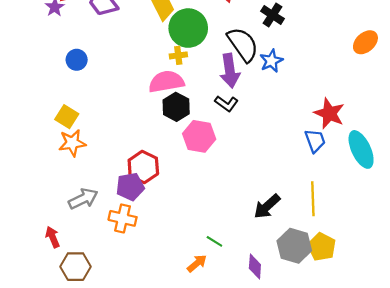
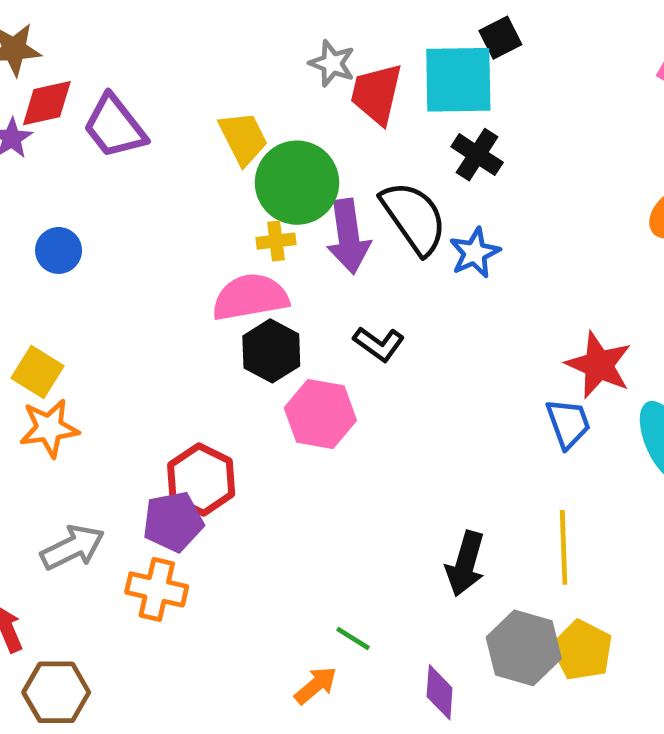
purple arrow: (230, 71) -> (348, 236), moved
black arrow: (267, 206) -> (465, 564), turned -32

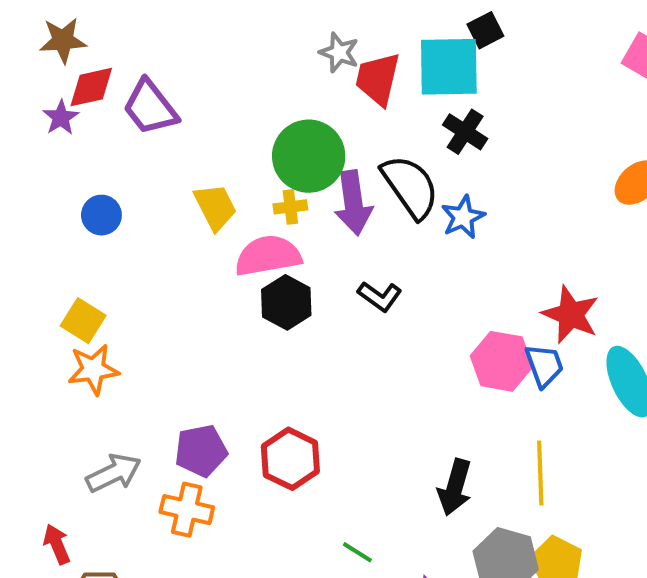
yellow trapezoid: (243, 138) -> (215, 207), moved
pink hexagon: (320, 414) -> (502, 361), moved
red hexagon: (201, 480) -> (290, 459), moved

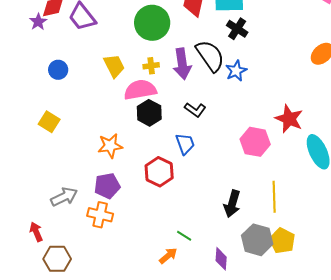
green circle: (309, 156) -> (152, 23), moved
blue trapezoid: (544, 365) -> (185, 144), moved
orange star: (93, 369) -> (110, 146), moved
red hexagon: (290, 459) -> (159, 172), moved

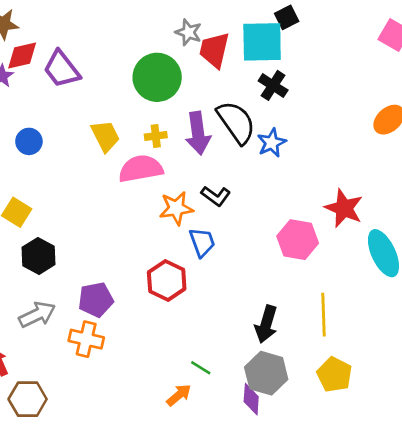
black hexagon: (149, 113) -> (38, 256), moved
orange star: (110, 146) -> (176, 208), moved
gray hexagon: (257, 240) -> (266, 373), moved

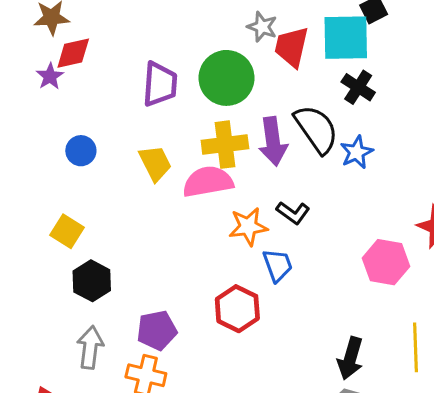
purple trapezoid: (62, 69) -> (160, 84), moved, turned -138
yellow trapezoid: (105, 136) -> (155, 163), moved
yellow cross: (156, 136) -> (225, 145), size x1.8
gray arrow: (37, 315) -> (90, 347), turned -57

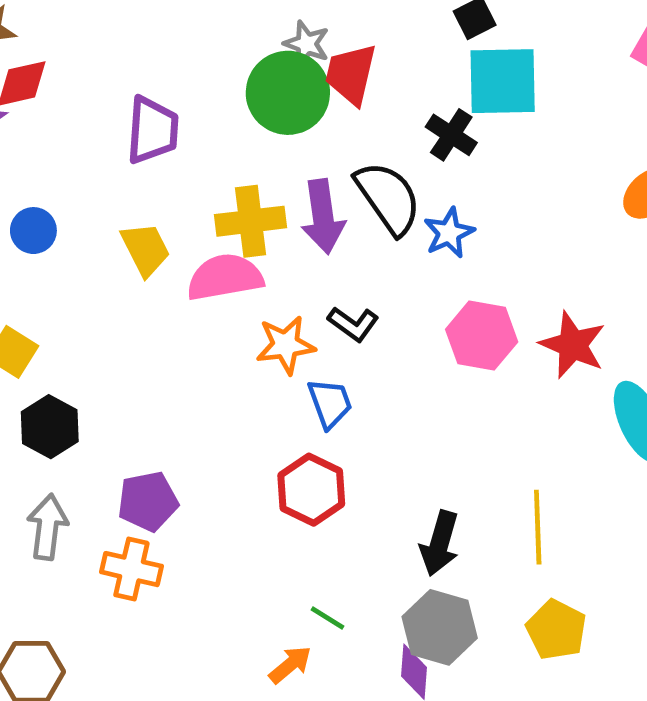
cyan square: (346, 38) -> (503, 81), moved
green circle: (226, 78) -> (288, 93), moved
pink hexagon: (386, 262) -> (482, 336), moved
red hexagon: (237, 309) -> (311, 490), moved

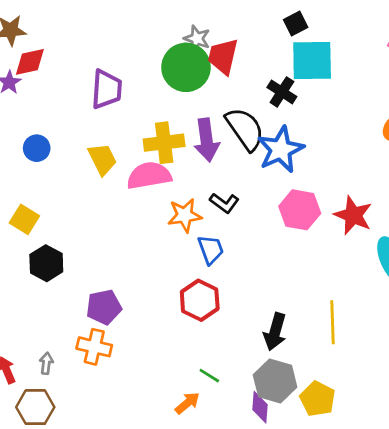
blue star: (449, 233) -> (281, 150), size x1.6
gray arrow: (47, 527) -> (46, 363), moved, size x0.6
yellow pentagon: (556, 630) -> (318, 399), moved

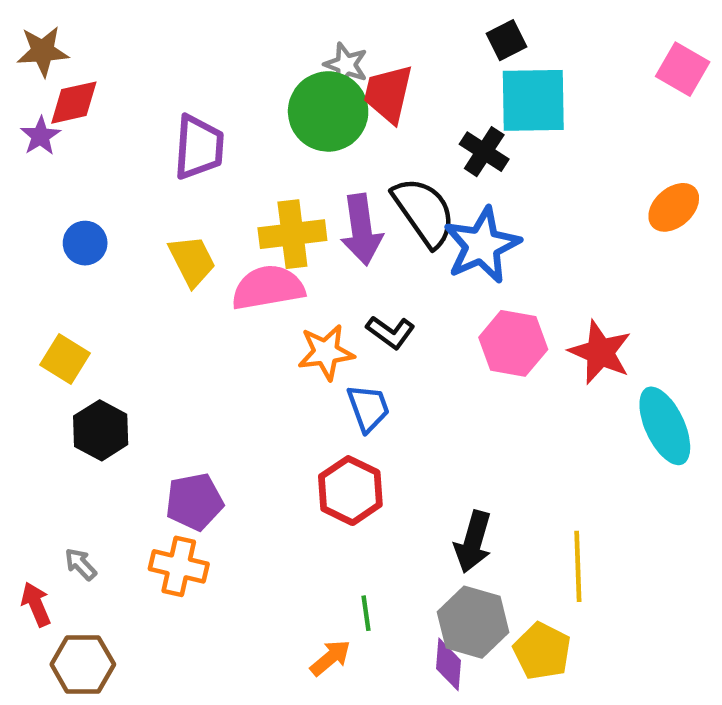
yellow line: (333, 322) -> (578, 566), moved
gray arrow: (46, 363) -> (81, 564), moved, turned -50
green line: (209, 376) -> (366, 613), turned 50

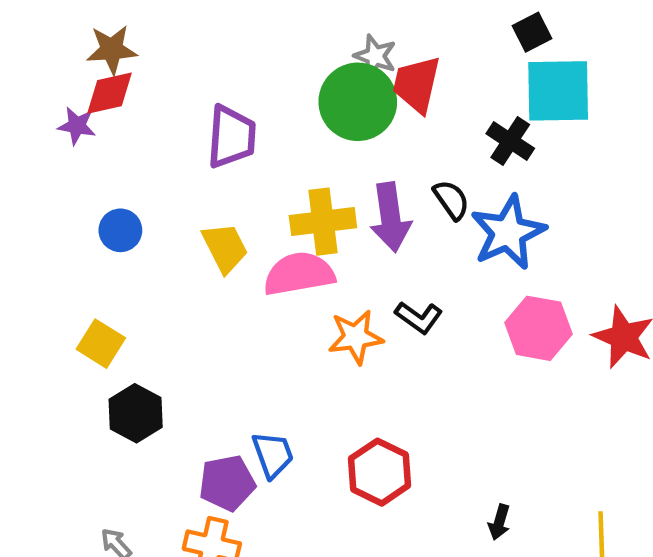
brown star: (43, 51) -> (112, 50), moved
purple star: (40, 136) -> (77, 126), turned -30
black semicircle: (424, 212) -> (451, 200), size x0.6
blue trapezoid: (368, 408) -> (273, 455), moved
black arrow: (473, 542) -> (499, 522), size x0.6

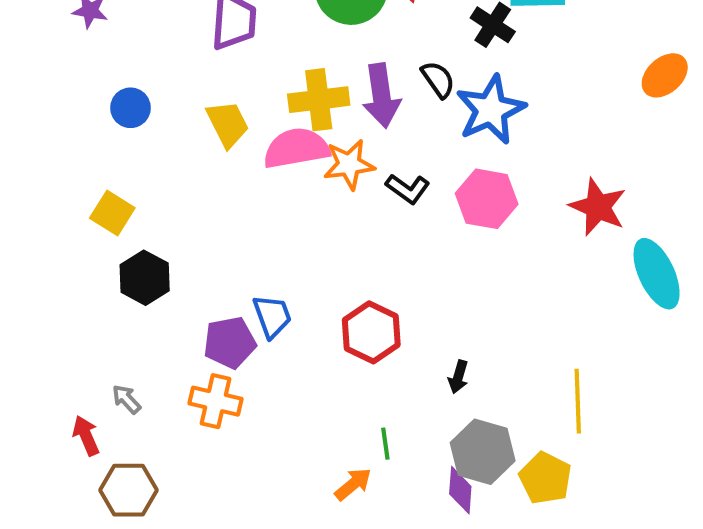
pink hexagon: (539, 328) -> (487, 199), moved
orange star: (356, 337) -> (349, 164), moved
black arrow: (499, 522) -> (458, 377), moved

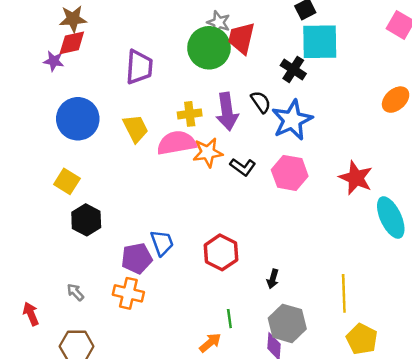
yellow cross: (319, 100) -> (190, 114), size x0.7
blue circle: (131, 108) -> (78, 119), size x1.8
red arrow: (86, 436) -> (31, 314), moved
yellow pentagon: (545, 478) -> (362, 339), moved

